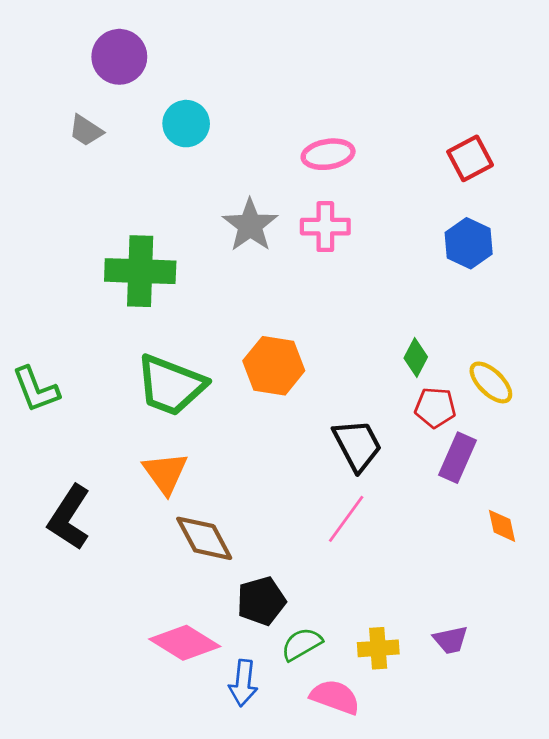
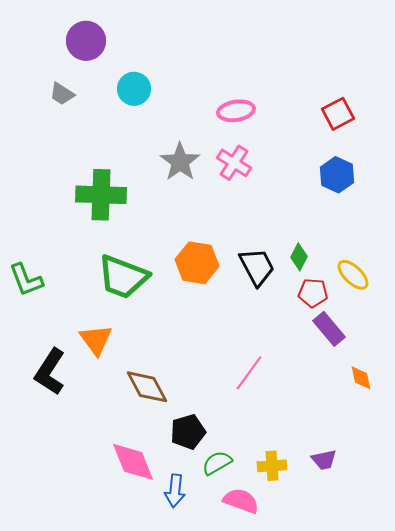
pink cross: (325, 227) -> (234, 163), turned 32
black trapezoid: (357, 445) -> (257, 267), moved
purple rectangle: (458, 458) -> (329, 329), turned -64
orange triangle: (165, 473) -> (96, 340), moved
pink diamond: (185, 643) -> (133, 462), turned 36

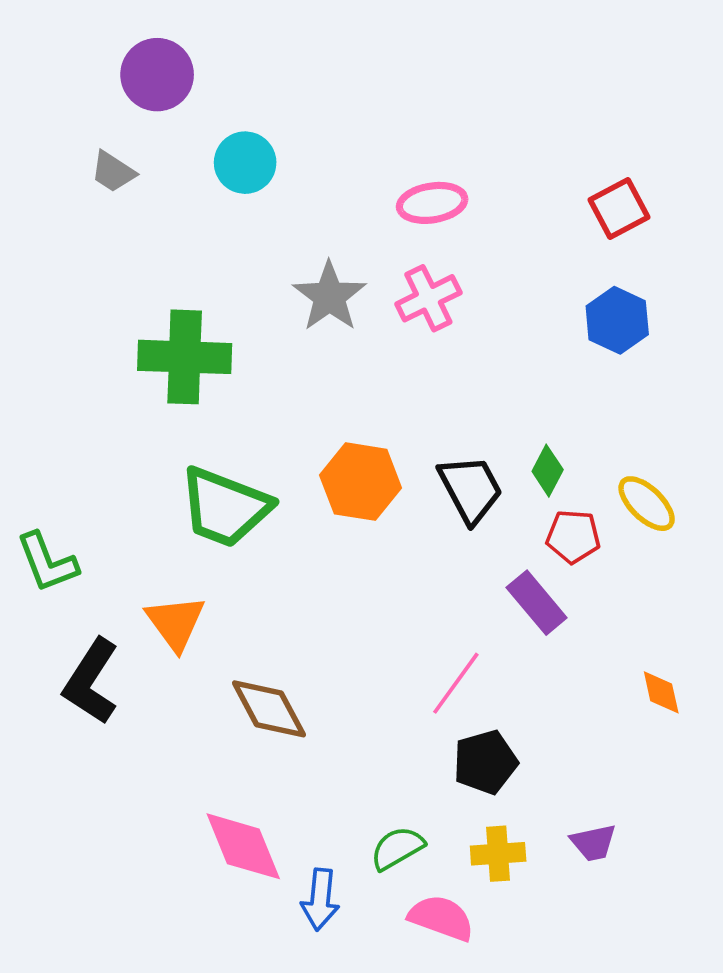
pink cross: (234, 163) -> (428, 298), turned 32
green L-shape: (26, 280) -> (47, 562), moved
purple rectangle: (329, 329) -> (537, 603), moved
black pentagon: (188, 432) -> (485, 762), moved

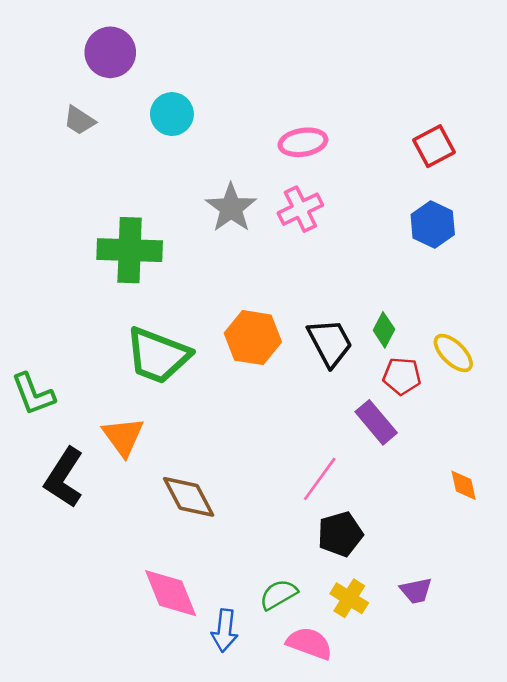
yellow cross: (498, 854) -> (349, 598), turned 36

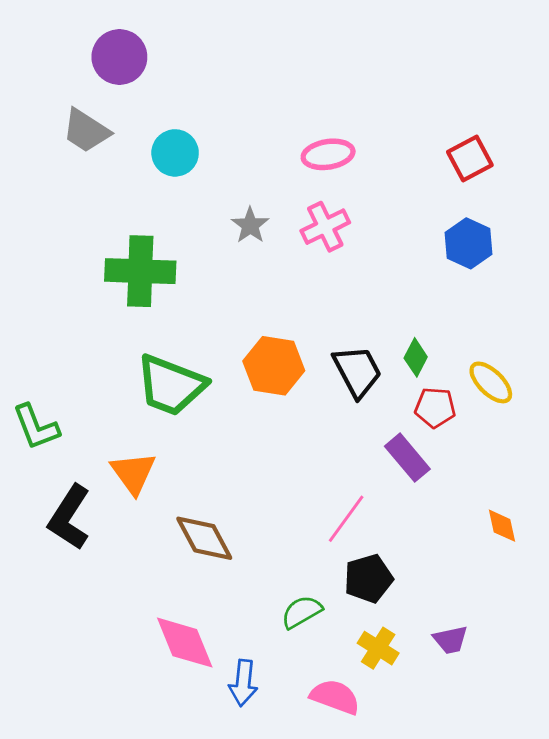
cyan circle: (172, 114) -> (175, 153), moved
gray trapezoid: (79, 120) -> (86, 131), size x1.4
gray star: (231, 208) -> (250, 225), size x0.7
green semicircle: (279, 594) -> (302, 612), moved

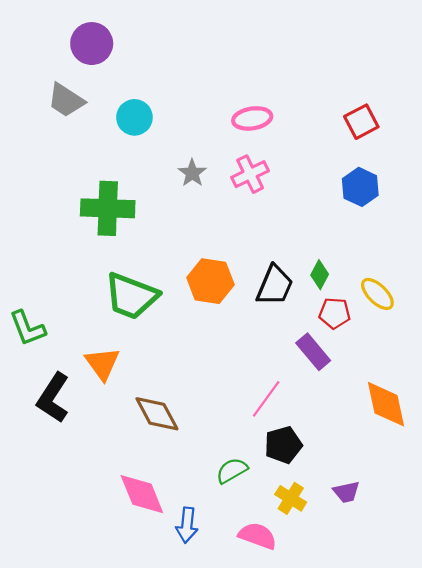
black trapezoid: (357, 371) -> (275, 285), turned 51
orange diamond: (502, 526) -> (386, 404), size x1.8

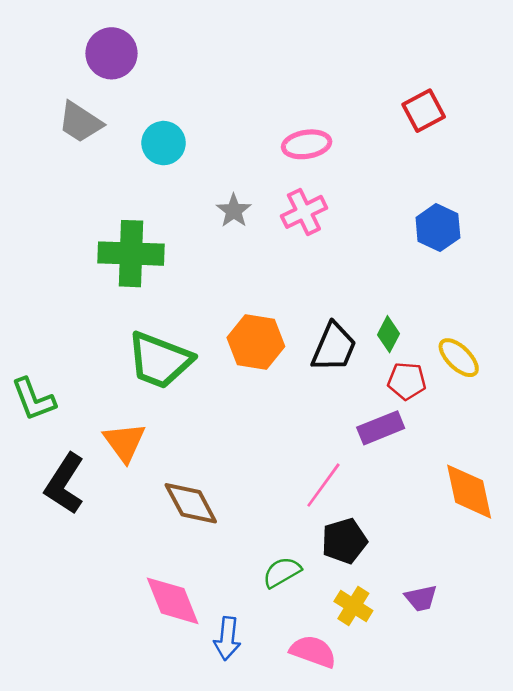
red square: (361, 122) -> (424, 111), moved
purple rectangle: (313, 352) -> (381, 428), turned -72

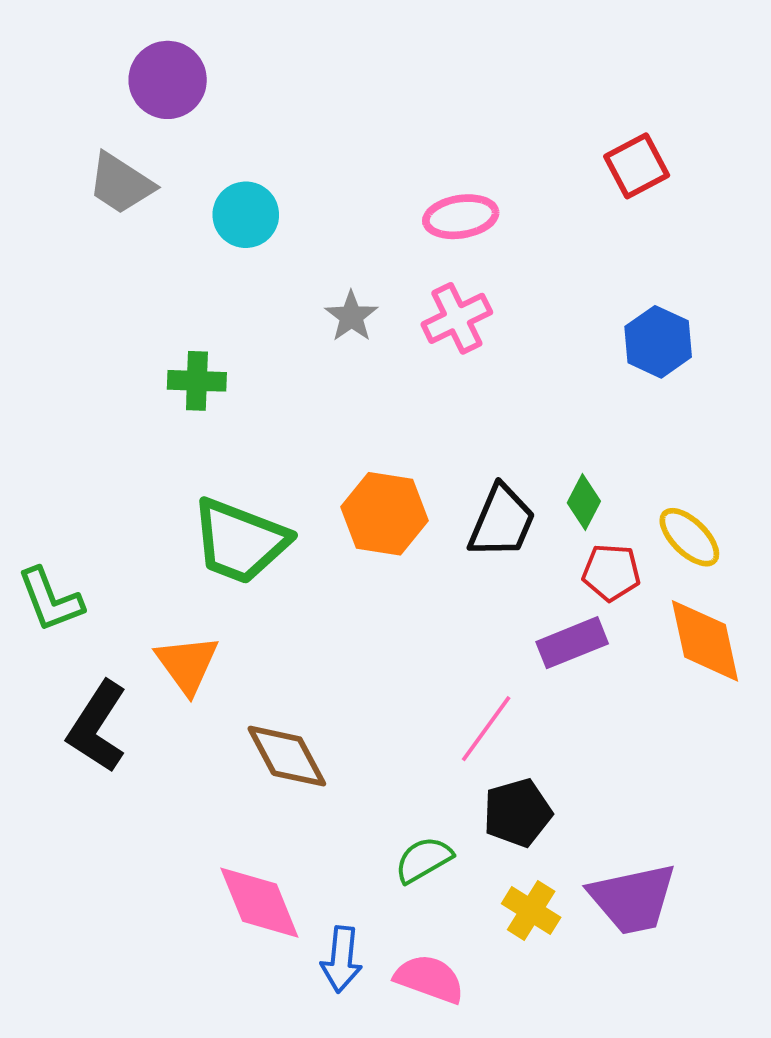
green cross: (131, 254) -> (197, 381), size x0.6
orange diamond: (469, 492) -> (705, 641), moved
purple trapezoid: (421, 598) -> (633, 899), size x1.8
pink semicircle: (313, 651) -> (429, 979), moved

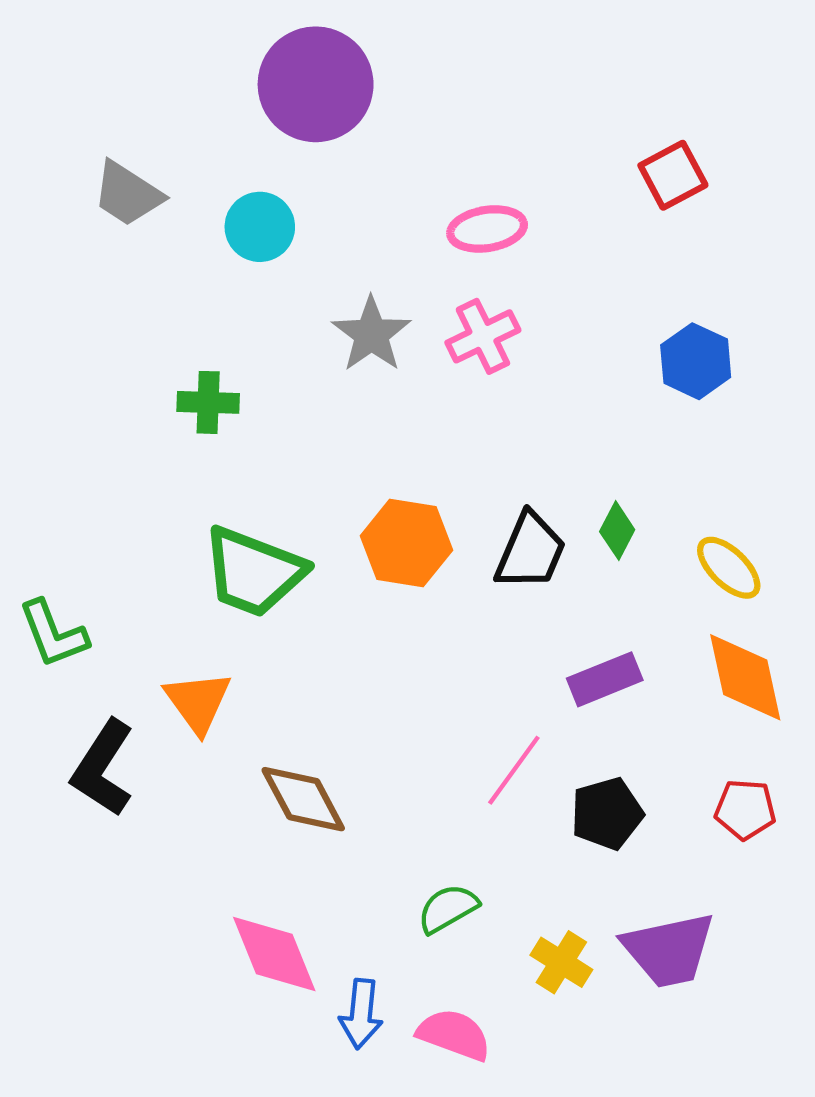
purple circle: (168, 80) -> (316, 84), moved, size x1.4
gray star: (351, 316) -> (371, 334), size x1.4
red pentagon: (611, 572) -> (745, 809), moved
black pentagon: (517, 813) -> (607, 814), moved

